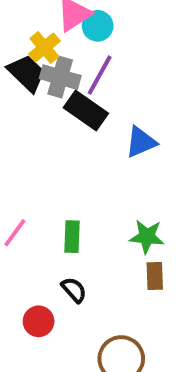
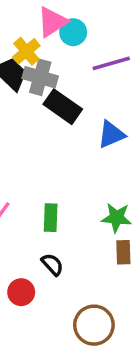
purple line: (100, 75) -> (111, 63), moved, turned 45

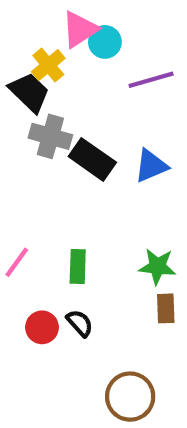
gray cross: (40, 77) -> (50, 136), moved
black rectangle: (63, 107) -> (92, 159), moved
red circle: (21, 292) -> (42, 327), moved

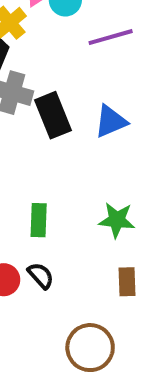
black rectangle: (92, 159) -> (53, 115), turned 33
brown rectangle: (166, 308) -> (127, 282), moved

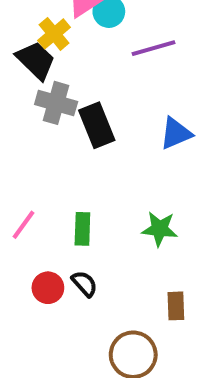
blue triangle: (111, 121) -> (176, 133), moved
brown rectangle: (127, 282) -> (176, 306), moved

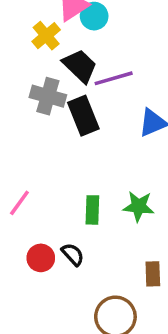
purple line: (153, 48) -> (114, 78), moved
black trapezoid: (36, 60) -> (80, 66), moved
green rectangle: (82, 229) -> (92, 210), moved

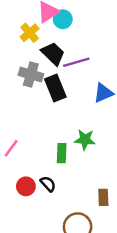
green star: (139, 206) -> (85, 140), moved

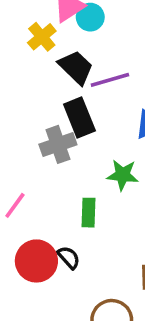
gray cross: (31, 75) -> (58, 144), moved, turned -35
green star: (85, 140) -> (123, 175), moved
red circle: (26, 186) -> (36, 261), size x1.5

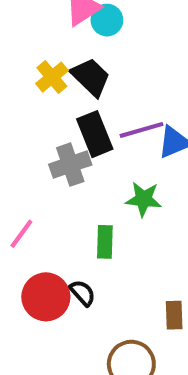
yellow cross: (42, 37) -> (52, 77), moved
purple line: (110, 80) -> (142, 130), moved

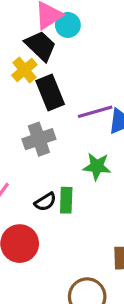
black trapezoid: (91, 77) -> (41, 46), moved
black rectangle: (95, 134) -> (50, 92), moved
black semicircle: (82, 293) -> (45, 202), moved, turned 100

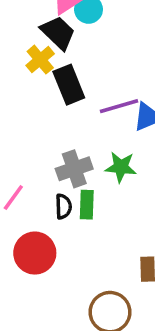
gray cross: (39, 139) -> (74, 169), moved
black semicircle: (45, 202) -> (63, 206), turned -60

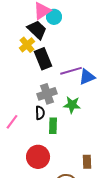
gray cross: (74, 169) -> (47, 94), moved
black semicircle: (63, 206) -> (40, 113), moved
red circle: (35, 253) -> (38, 157), moved

